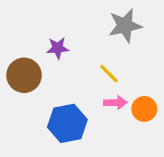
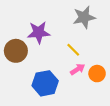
purple star: (58, 48) -> (39, 32), size x1.5
pink arrow: (115, 103) -> (78, 69), turned -32

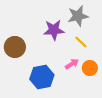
purple star: (39, 32) -> (54, 30), moved
yellow line: (73, 50) -> (81, 42), moved

